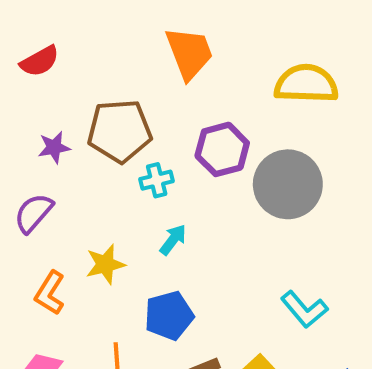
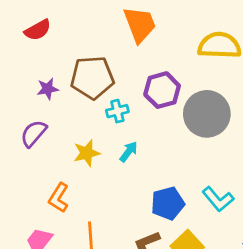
yellow star: (105, 264) -> (87, 153), moved
orange L-shape: (50, 293) -> (59, 198), moved
blue pentagon: (169, 316) -> (168, 203), moved

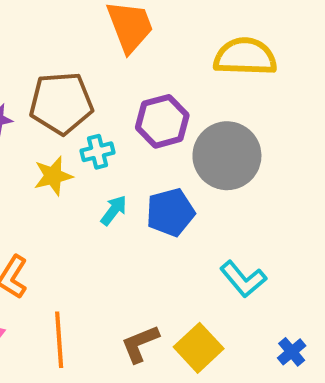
yellow star: (87, 153) -> (53, 176), moved
blue pentagon: (168, 203) -> (170, 212), moved

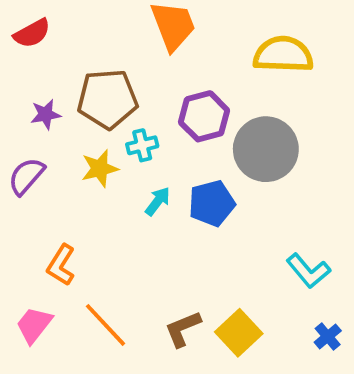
cyan L-shape: (243, 279) -> (308, 271), moved
orange line: (59, 340) -> (105, 325), turned -39

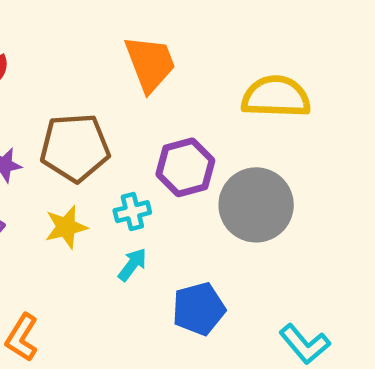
cyan cross: (142, 145) -> (132, 212), moved
blue pentagon: (212, 203) -> (199, 309), moved

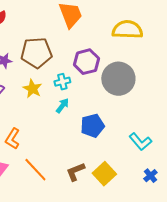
yellow star: (66, 227) -> (32, 89), turned -30

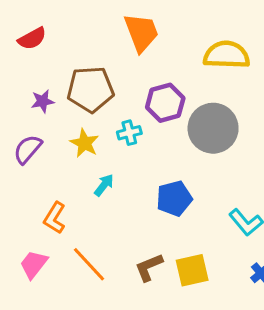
cyan arrow: (62, 106) -> (104, 185), moved
yellow square: (104, 174) -> (192, 270), turned 30

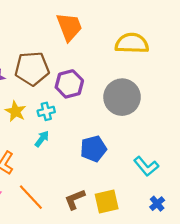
purple hexagon: (165, 103) -> (69, 84), moved
cyan cross: (129, 133) -> (46, 111), moved
yellow star: (84, 143) -> (15, 111), moved

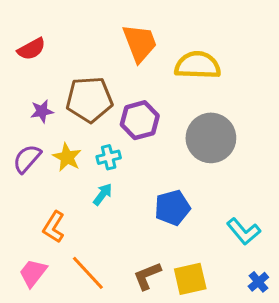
yellow semicircle: (132, 43) -> (198, 65), moved

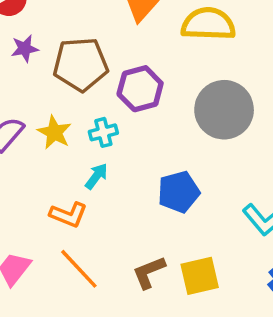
purple star: (42, 111) -> (25, 49), moved
orange L-shape: (54, 227) -> (68, 215), moved, turned -100

